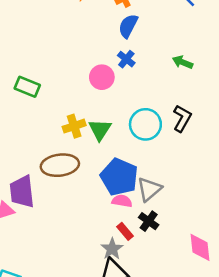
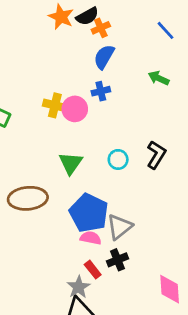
blue cross: (126, 59) -> (101, 91), turned 36
green arrow: (183, 62) -> (159, 78), moved
cyan circle: (145, 124) -> (118, 159), size x0.6
yellow cross: (74, 126) -> (55, 105), moved, turned 30
black cross: (149, 221) -> (118, 260), turned 30

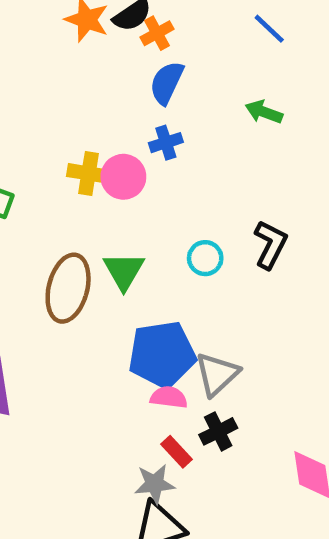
brown ellipse: (28, 198) -> (68, 288), moved, turned -66
blue pentagon: (89, 213) -> (162, 354), turned -30
gray star: (78, 287) -> (155, 484), turned 30

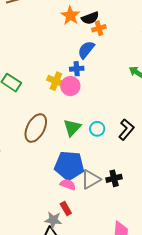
blue semicircle: (167, 83) -> (86, 50), moved
blue cross: (166, 143) -> (77, 69), moved
green triangle: (124, 271) -> (72, 128), moved
black cross: (218, 431) -> (114, 178), moved

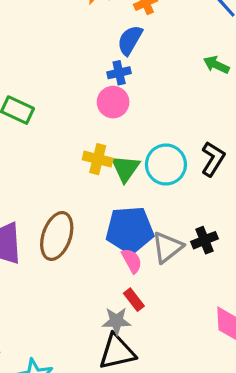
yellow cross: (56, 81) -> (98, 159), moved
brown ellipse: (36, 128) -> (57, 236), moved
cyan circle: (97, 129) -> (166, 165), size x1.6
pink semicircle: (68, 185) -> (132, 261), turned 49

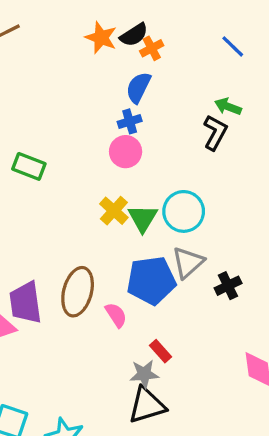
yellow cross: (98, 159) -> (114, 211), turned 32
black L-shape: (213, 159) -> (215, 132), moved
gray triangle: (167, 247) -> (188, 263), moved
pink semicircle: (132, 261) -> (116, 315), moved

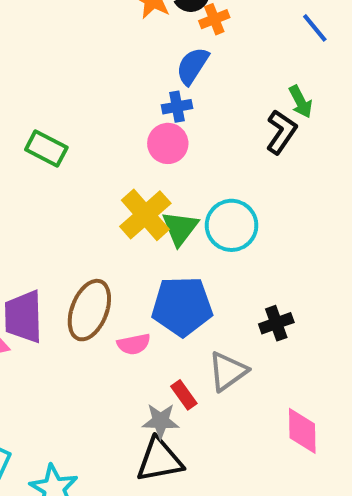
green arrow: (228, 107) -> (301, 102), turned -145
yellow cross: (114, 211) -> (145, 215), size x1.4
gray triangle: (188, 263) -> (228, 371), moved
pink semicircle: (116, 315) -> (134, 344), turned 105

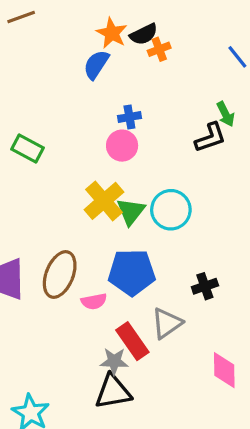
blue semicircle: (192, 66) -> (96, 65), moved
black L-shape: (281, 132) -> (210, 138), turned 36
red rectangle: (184, 395) -> (132, 341), size x1.6

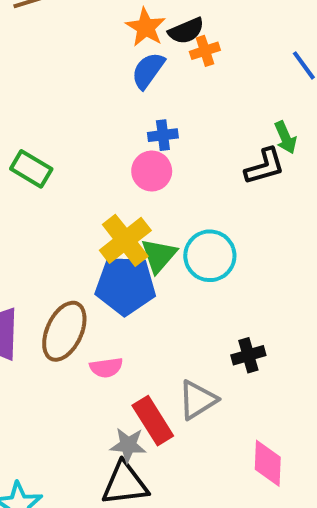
blue semicircle: (96, 65) -> (148, 70), moved
blue pentagon: (132, 272) -> (126, 285), moved

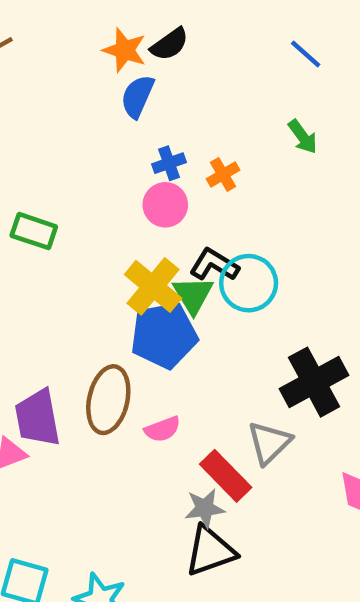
orange cross: (205, 51) -> (223, 174), moved
black L-shape: (265, 166) -> (214, 265), moved, turned -120
black cross: (248, 355) -> (314, 382), size x1.8

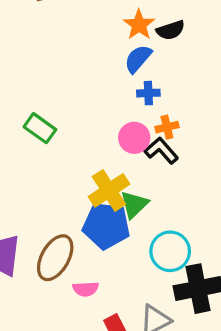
blue cross: (169, 163) -> (148, 93), moved
orange cross: (223, 174) -> (167, 127), moved
black L-shape: (214, 265) -> (161, 151), moved
cyan circle: (249, 283) -> (170, 251), moved

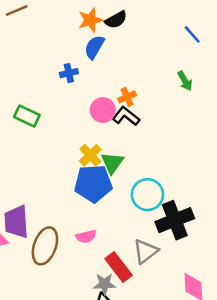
orange star: (139, 25) -> (90, 20), turned 30
blue cross: (148, 93) -> (69, 73), moved
yellow cross: (109, 190) -> (90, 155), size x0.7
brown ellipse: (55, 258) -> (45, 246), moved

